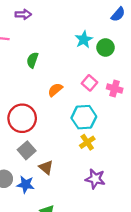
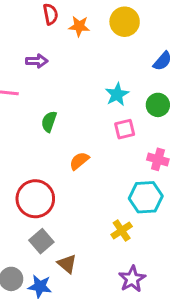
green circle: (105, 47) -> (158, 105), moved
pink square: (89, 83) -> (125, 129), moved, turned 35
cyan hexagon: (84, 117) -> (146, 197), moved
purple star: (95, 179) -> (132, 279), turned 30

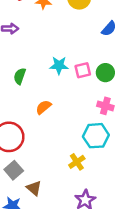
cyan star: (117, 94) -> (59, 65), moved, turned 30
green circle: (158, 105) -> (105, 73), moved
pink square: (125, 129) -> (83, 70), moved

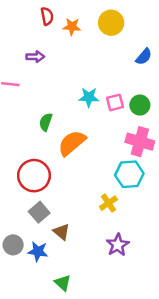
green semicircle: (20, 76) -> (46, 122), moved
pink cross: (105, 106) -> (140, 142), size x1.5
orange semicircle: (43, 107) -> (72, 143), size x1.6

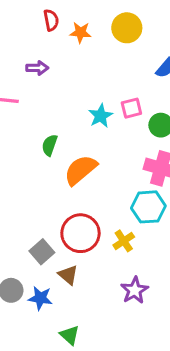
cyan star: (89, 97) -> (101, 116), turned -30
pink square: (115, 102) -> (131, 108), moved
red circle: (34, 176) -> (80, 233), moved

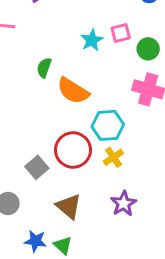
orange semicircle: (80, 170) -> (73, 91), turned -108
cyan hexagon: (148, 207) -> (108, 125), moved
brown triangle: (68, 275) -> (69, 206), moved, size x1.4
blue star: (40, 298) -> (35, 241), moved

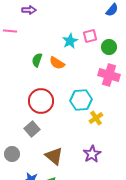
orange semicircle: (73, 91) -> (57, 63), moved, size x0.7
red circle: (73, 150) -> (41, 101), moved
yellow cross: (113, 157) -> (96, 118), moved

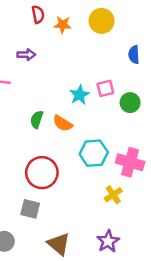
blue semicircle: (112, 10) -> (134, 55), turned 136
pink cross: (109, 75) -> (130, 162), moved
cyan hexagon: (81, 100) -> (94, 153), moved
gray square: (32, 129) -> (30, 209), turned -35

